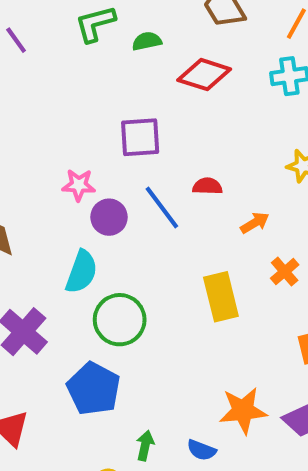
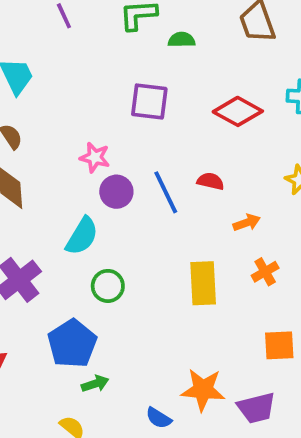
red diamond: (204, 75) -> (238, 111), moved
purple square: (140, 137) -> (149, 101), moved
green circle: (120, 320) -> (108, 286), size x0.7
green arrow: (145, 446) -> (95, 384), moved, turned 48

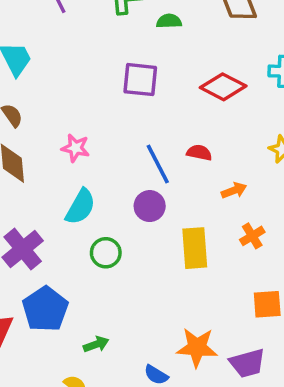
pink star: (95, 157) -> (75, 148), moved
purple circle: (116, 192) -> (150, 206), moved
blue pentagon: (72, 344) -> (45, 309), moved

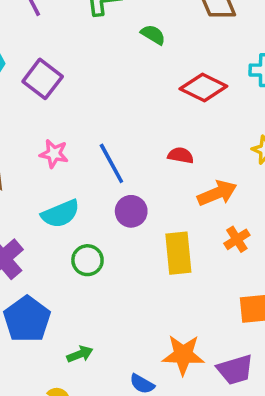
green semicircle: (169, 21) -> (153, 35), moved, turned 35
purple square: (140, 80) -> (43, 79), moved, turned 33
blue line: (158, 164) -> (111, 163), moved
orange arrow: (234, 190) -> (217, 193), size x1.5
cyan semicircle: (80, 207) -> (60, 214), turned 39

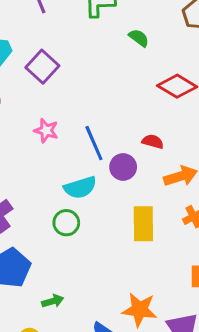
purple circle: (131, 211) -> (123, 167), moved
cyan semicircle: (60, 214) -> (80, 188), moved

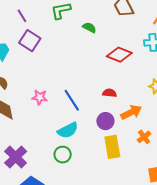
purple square: (42, 67) -> (30, 41), moved
purple circle: (123, 167) -> (105, 121), moved

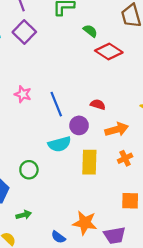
red diamond: (119, 55) -> (109, 51), moved
purple circle: (105, 121) -> (79, 125), moved
cyan semicircle: (68, 130) -> (59, 144), moved
green circle: (63, 155) -> (29, 170), moved

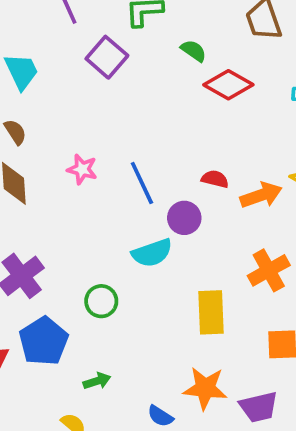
purple square: (24, 32) -> (107, 57), moved
orange arrow: (117, 129) -> (261, 195), moved
orange cross: (125, 158) -> (269, 270), size x1.5
yellow rectangle: (89, 162) -> (211, 312), moved

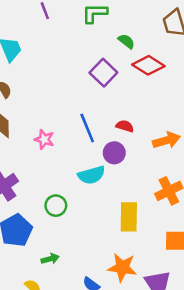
purple square: (107, 57) -> (103, 73), moved
pink star: (82, 169) -> (44, 139), moved
red semicircle: (215, 179) -> (125, 126), moved

